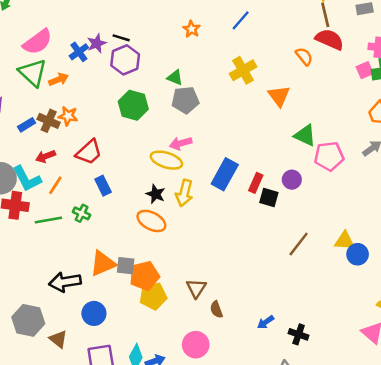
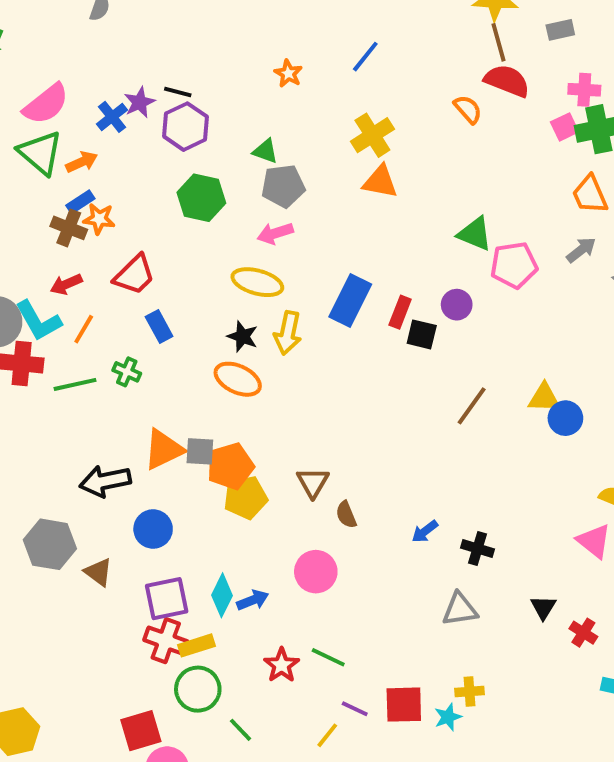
orange triangle: (279, 96) -> (380, 182), moved, turned -40
blue rectangle: (27, 125) -> (80, 202), moved
pink arrow: (181, 143) -> (275, 233), moved

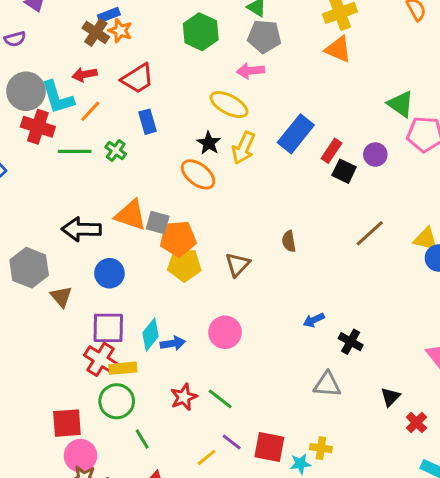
orange triangle: (164, 449) -> (131, 215), turned 32
brown semicircle: (346, 515) -> (289, 241), moved

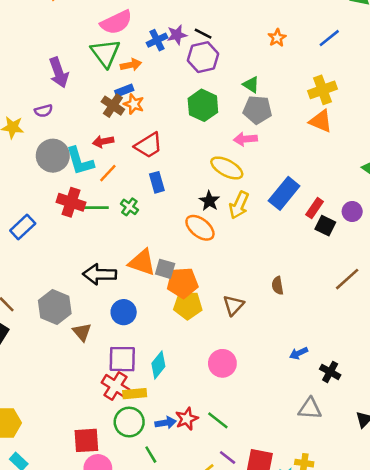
red cross: (38, 127) -> (71, 202), moved
blue arrow: (173, 343) -> (166, 423), moved

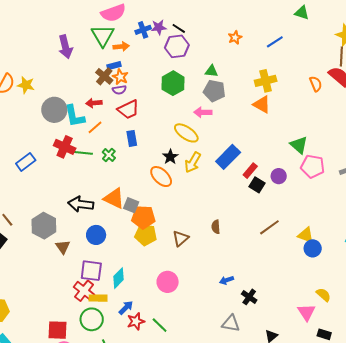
green triangle: (251, 85) -> (211, 71), turned -32
purple semicircle: (44, 111) -> (119, 90), moved
blue arrow: (166, 423) -> (126, 308), moved, turned -42

